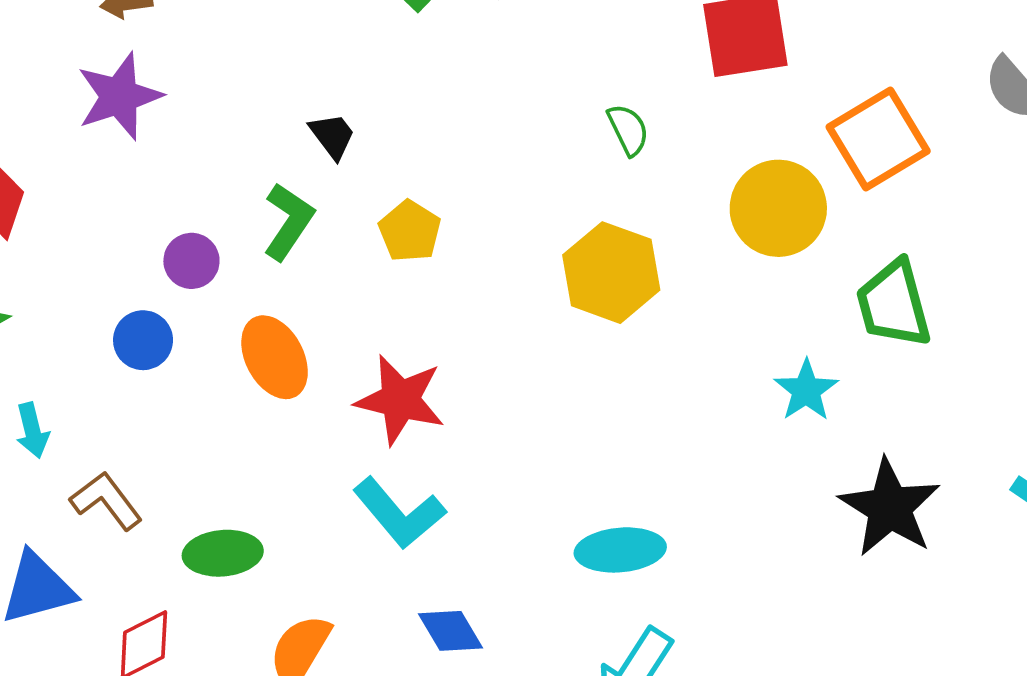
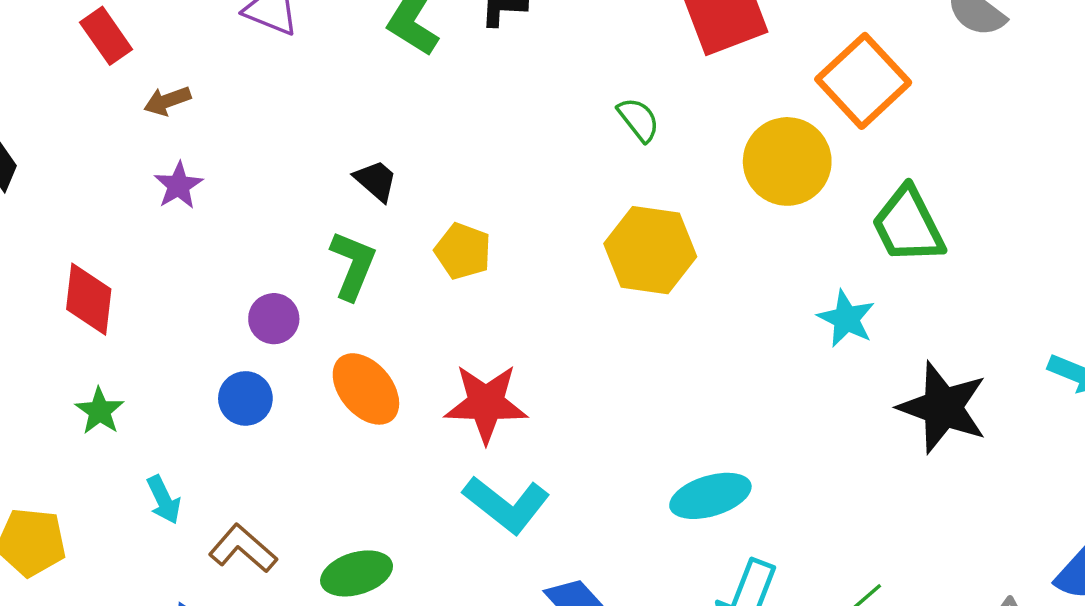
purple star: (119, 96) -> (178, 185), size x0.6

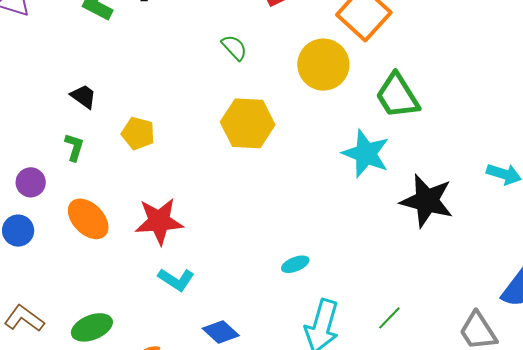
green L-shape: (353, 265) -> (74, 147), size x0.7
cyan star: (846, 319) -> (366, 154), size x1.4
cyan ellipse: (710, 496) -> (295, 264), size x0.6
cyan L-shape: (506, 505) -> (176, 280), size x0.7

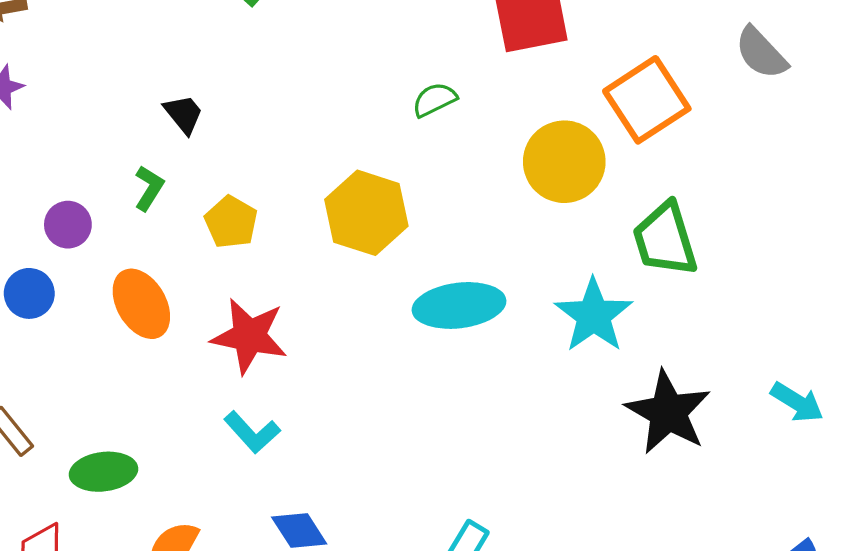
green semicircle: (234, 47) -> (434, 100), turned -88
yellow hexagon: (248, 123) -> (366, 213), moved
yellow pentagon: (138, 133) -> (231, 222), moved
cyan ellipse: (295, 264) -> (459, 305), moved, size x2.0

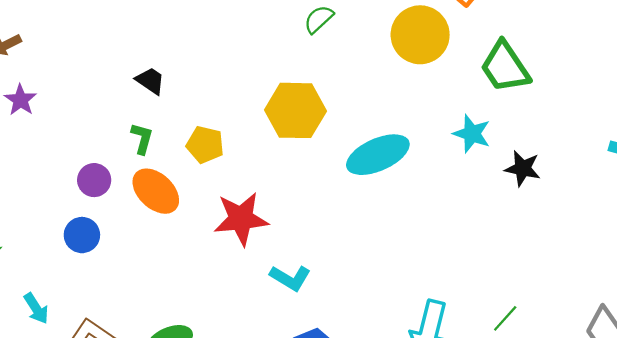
orange ellipse: (141, 304) -> (156, 191), moved
cyan star: (594, 315) -> (472, 134), size x0.7
black star: (668, 412) -> (523, 168), moved, size x0.6
cyan L-shape: (252, 432) -> (290, 278), moved

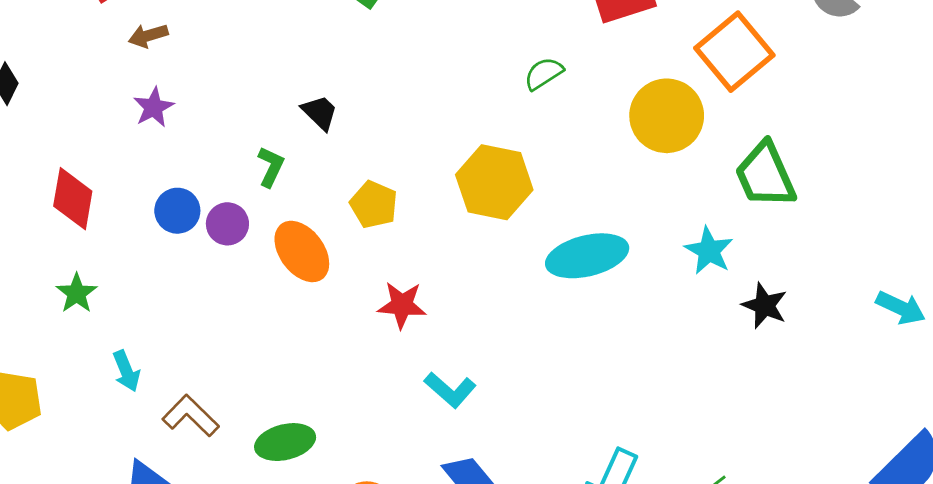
green L-shape: (142, 138) -> (271, 167), moved
red star: (241, 219) -> (402, 305), size x0.7
blue circle: (82, 235) -> (177, 211), moved

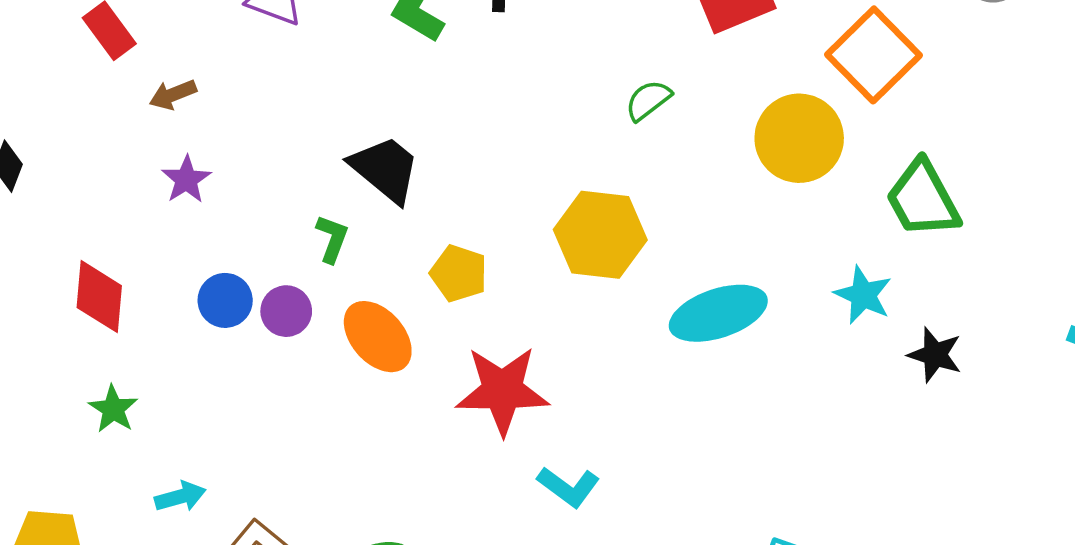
black trapezoid: (320, 113) -> (385, 169), size x1.6
red star: (402, 305) -> (502, 390), size x1.6
cyan arrow: (126, 371) -> (180, 497), turned -78

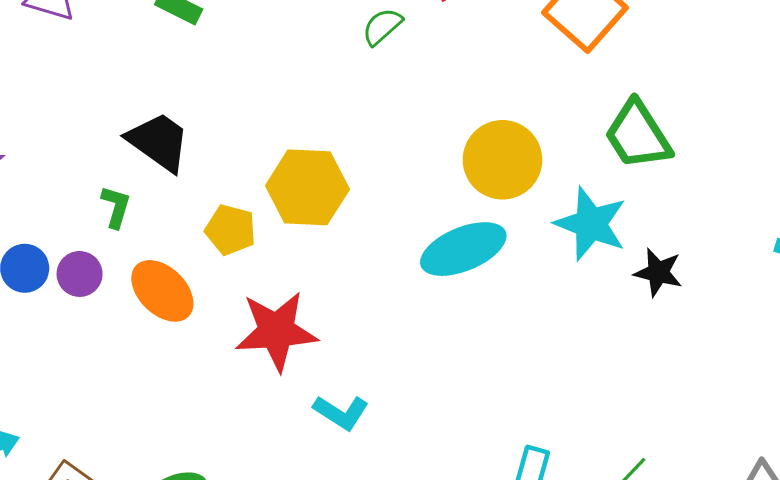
green semicircle: (648, 100) -> (382, 27), moved
yellow circle: (799, 138) -> (502, 160), moved
yellow hexagon: (600, 235) -> (307, 187), moved
cyan star: (863, 295) -> (591, 224), size x1.4

